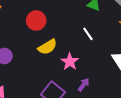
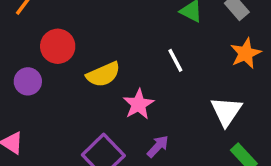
red circle: (36, 21) -> (58, 46), moved

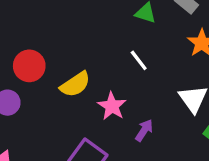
purple arrow: (158, 146) -> (144, 130), moved

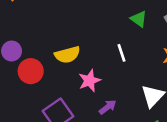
red circle: (29, 66) -> (31, 71), moved

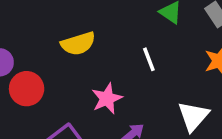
yellow semicircle: (67, 55) -> (78, 44), moved

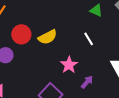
red circle: (27, 89) -> (21, 34), moved

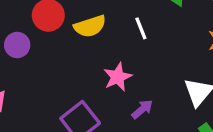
white line: (89, 39) -> (141, 28), moved

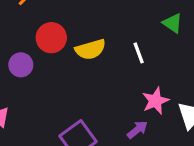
pink star: (118, 77) -> (155, 101), moved

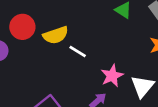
white line: (139, 53) -> (78, 52), moved, turned -36

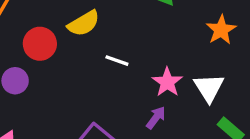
yellow semicircle: (56, 35) -> (84, 23), moved

